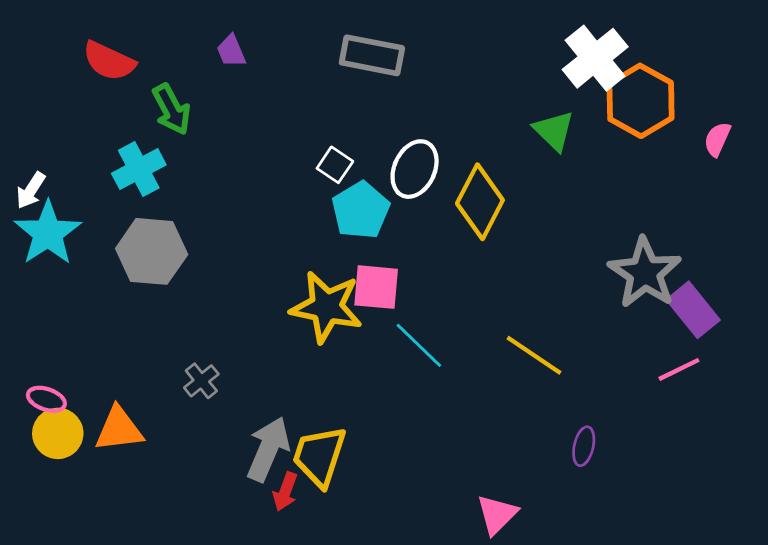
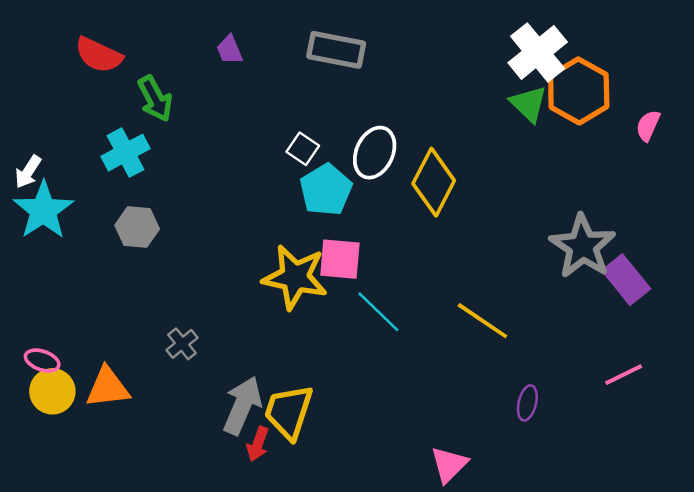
purple trapezoid: (231, 51) -> (230, 50), moved
green triangle: (554, 131) -> (529, 104), moved
gray hexagon: (152, 251) -> (137, 227), size x0.7
pink line: (679, 369) -> (624, 375), moved

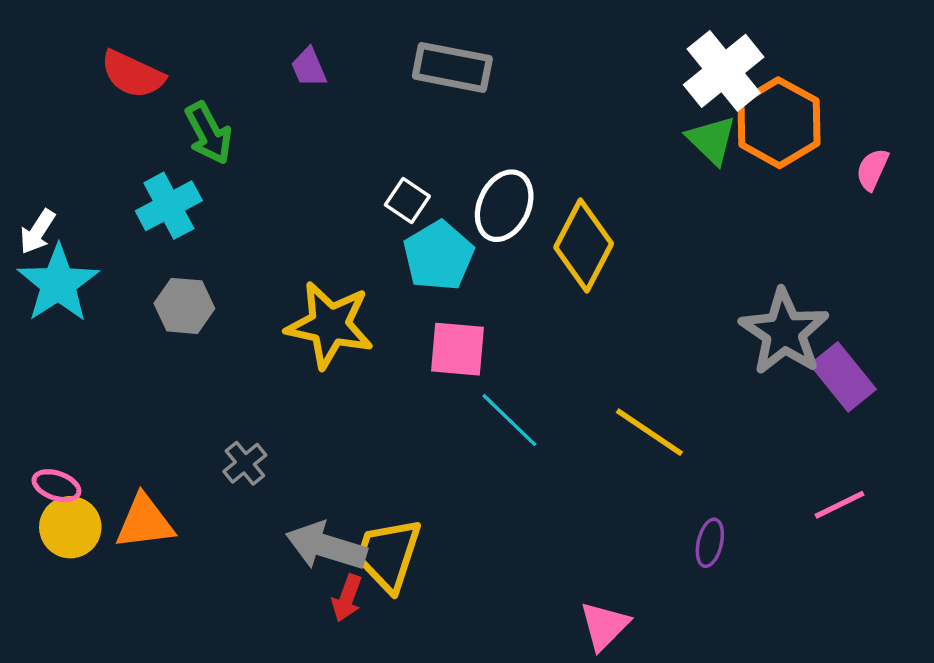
yellow star: (295, 277) -> (330, 325), moved
gray arrow: (242, 405) -> (326, 546), turned -96

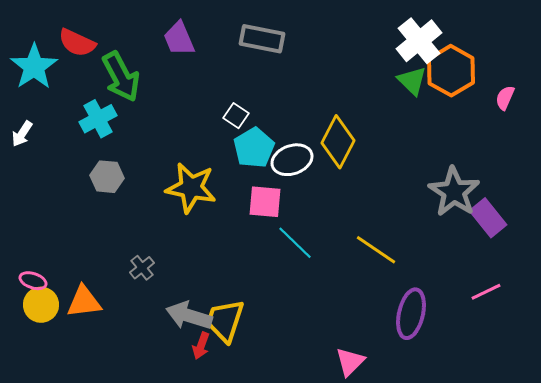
purple trapezoid: (309, 67) -> (179, 39), size x1.5
green arrow: (209, 133) -> (121, 77), size x1.4
white ellipse: (504, 206) -> (292, 160), moved, turned 45
cyan star: (58, 283) -> (34, 67), moved
purple ellipse: (710, 543) -> (411, 314), size x1.8

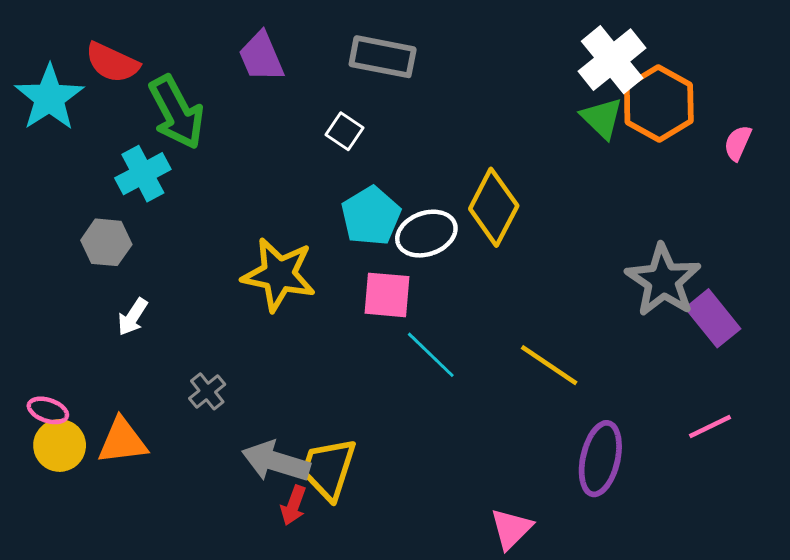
white square: (236, 116) -> (345, 131), moved
white arrow: (22, 134) -> (133, 317), moved
gray hexagon: (107, 177) -> (106, 242), moved

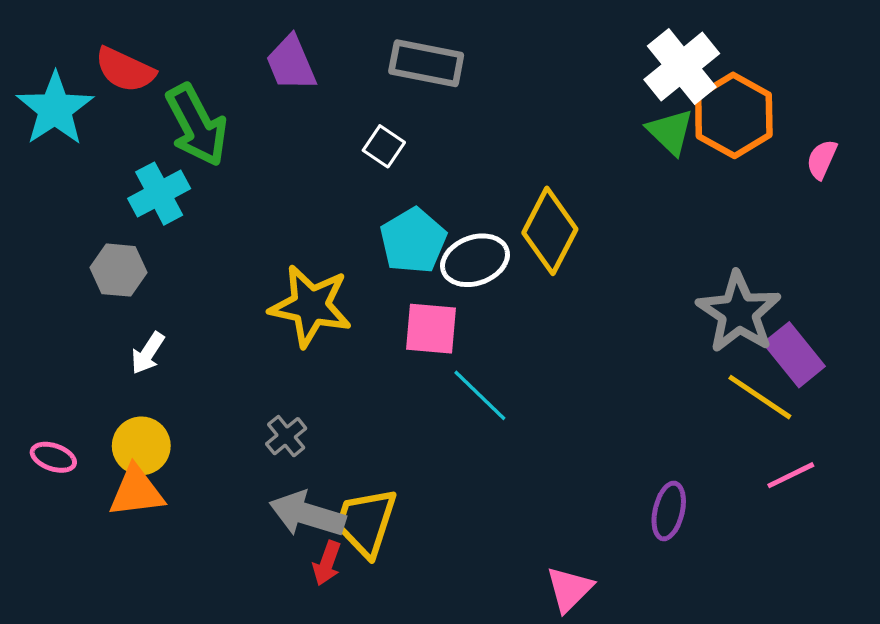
yellow line: (549, 365) -> (760, 397), moved
gray cross: (207, 391) -> (286, 436), moved
yellow circle: (60, 445) -> (141, 446), moved
purple ellipse: (600, 459) -> (669, 511), size x0.7

